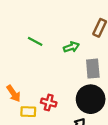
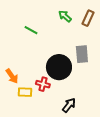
green arrow: (71, 47) -> (65, 16), moved, turned -120
black circle: (91, 99) -> (59, 67), moved

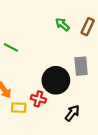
green line: (31, 30) -> (11, 47), moved
black arrow: (69, 105) -> (72, 113), moved

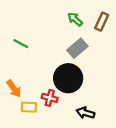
gray rectangle: (81, 66) -> (77, 48), moved, turned 54
black arrow: (72, 113) -> (85, 113), turned -112

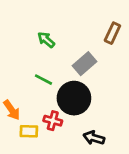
green arrow: (75, 19) -> (46, 40), moved
green line: (21, 44) -> (43, 80), moved

